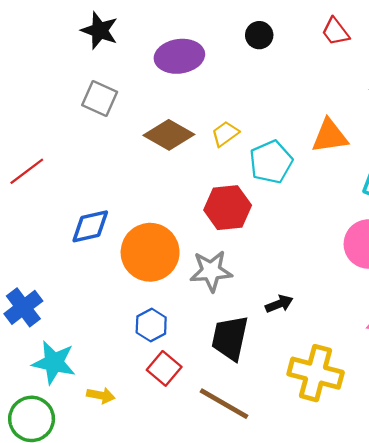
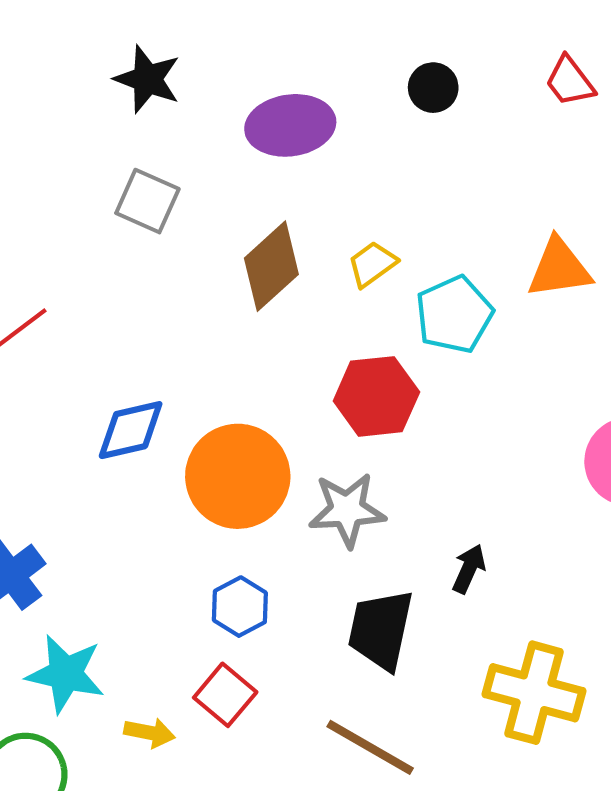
brown diamond: (169, 135) -> (271, 266), turned -72
black arrow: (279, 304) -> (469, 569), turned -44
red square: (164, 368) -> (225, 695), moved

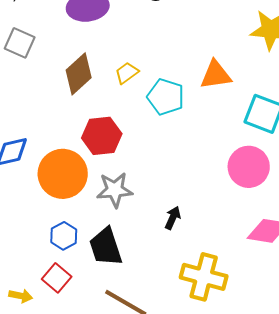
cyan pentagon: (454, 315) -> (166, 97), turned -30
red hexagon: (376, 396) -> (102, 136), moved
black trapezoid: (381, 630) -> (106, 247), moved, turned -30

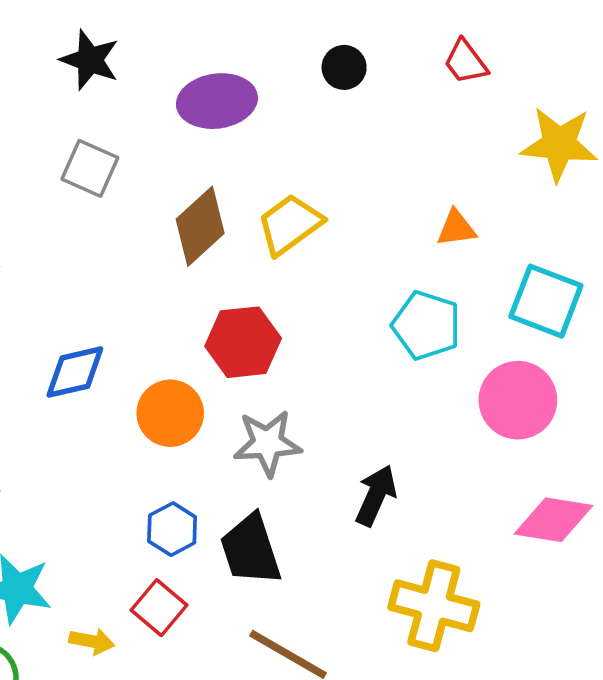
yellow trapezoid: (127, 73) -> (290, 224), size x1.5
orange triangle: (216, 75) -> (456, 228), size x0.7
cyan pentagon: (166, 97) -> (426, 325), moved
orange circle: (63, 174) -> (170, 413), size x0.7
black arrow: (173, 218) -> (376, 495), size x1.4

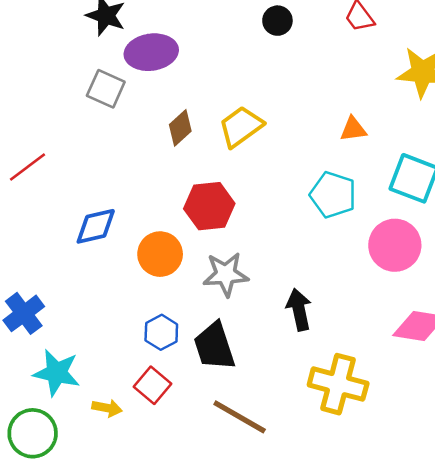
purple ellipse: (217, 101) -> (151, 52), moved
brown diamond: (200, 226) -> (180, 128), size x0.7
black arrow: (376, 495) -> (299, 310), turned -36

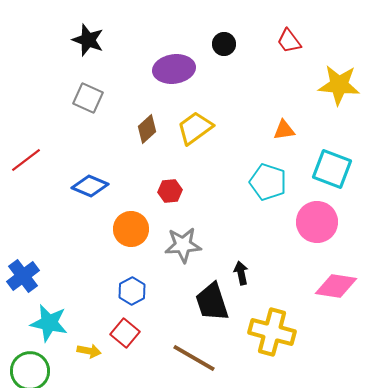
purple ellipse: (151, 52) -> (174, 69), moved
red hexagon: (209, 206) -> (170, 191), size x0.6
blue diamond: (96, 226) -> (90, 186), moved, turned 36
black arrow: (299, 310) -> (241, 273), size x0.7
black trapezoid: (214, 346) -> (212, 302), moved

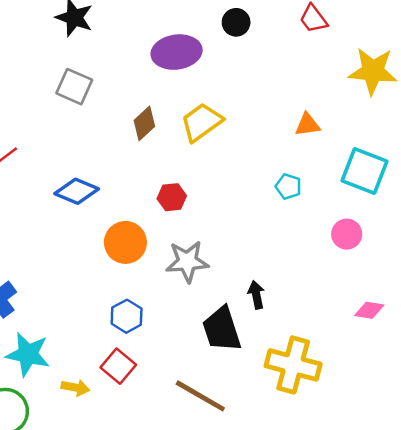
cyan pentagon: (268, 182) -> (288, 186), size x0.6
pink circle: (317, 222) -> (347, 234), size x0.6
pink diamond: (336, 286) -> (369, 310), size x0.6

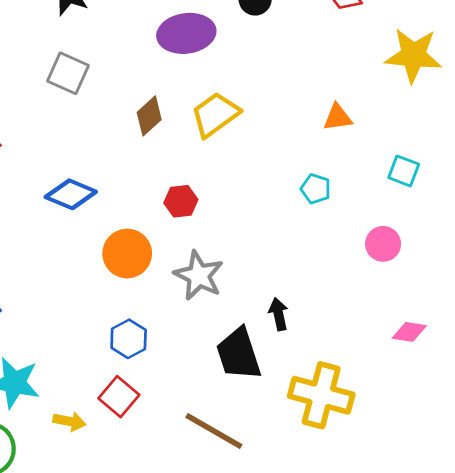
cyan square: (365, 171) -> (404, 171), size x0.6
gray star: (187, 261) -> (199, 276), turned 30

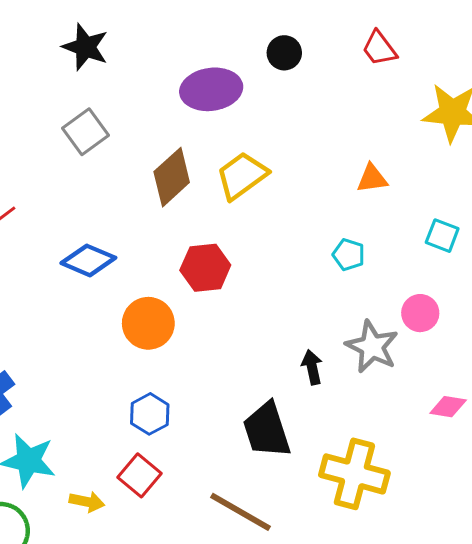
gray square: (68, 73) -> (85, 132), turned 30
brown diamond: (149, 116) -> (172, 177), size x1.4
red hexagon: (181, 201) -> (205, 268), size x1.4
gray star: (199, 276) -> (372, 347), moved
black arrow: (279, 314) -> (312, 367), moved

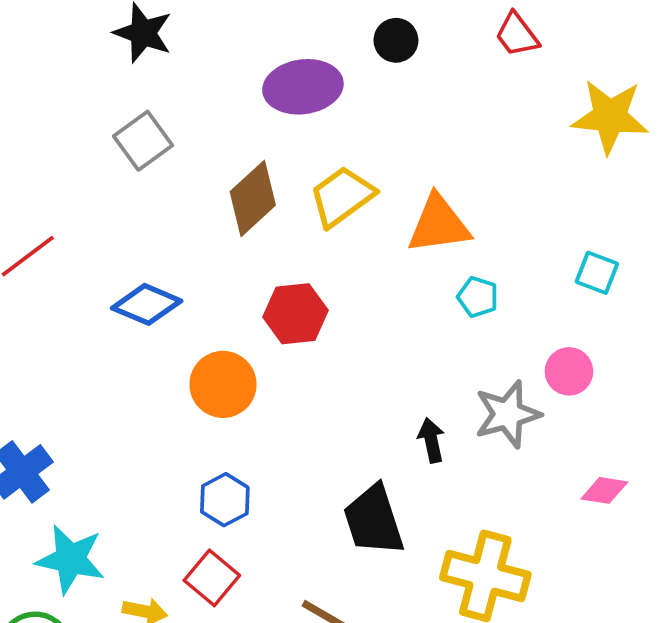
orange triangle: (372, 179) -> (439, 224), moved, size x1.6
gray star: (372, 347) -> (508, 414), turned 30

